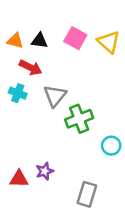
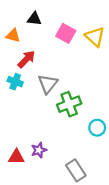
black triangle: (39, 41) -> (34, 19), moved
red arrow: (30, 68) -> (26, 59), turned -72
gray rectangle: (87, 194) -> (76, 170), turned -50

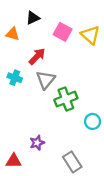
black triangle: (34, 19) -> (33, 18), turned -32
red arrow: (26, 59) -> (37, 56), moved
red triangle: (16, 157) -> (14, 161), moved

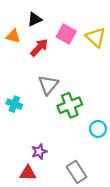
red arrow: (37, 56) -> (39, 48), moved
cyan cross: (15, 78) -> (14, 104), moved
red triangle: (14, 161) -> (28, 173), moved

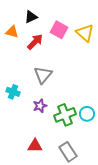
green cross: (70, 105) -> (65, 115), moved
purple star: (39, 152) -> (40, 106), moved
red triangle: (28, 173) -> (35, 146), moved

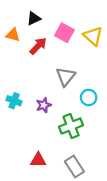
gray triangle: (43, 75) -> (66, 77), moved
purple star: (40, 106) -> (44, 105), moved
cyan circle: (87, 114) -> (89, 97), moved

